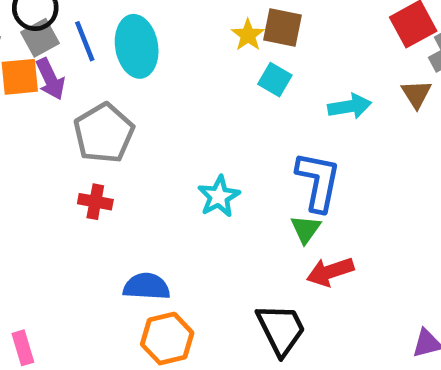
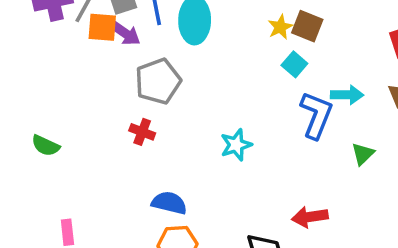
purple arrow: (50, 79) -> (125, 33), turned -40
blue L-shape: (318, 181) -> (316, 115), moved
green triangle: (306, 229) -> (363, 154), moved

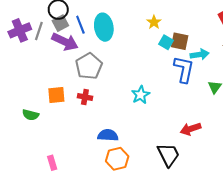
brown square: (307, 26) -> (180, 41), moved
orange square: (102, 27) -> (56, 95), moved
purple arrow: (125, 33) -> (65, 42), size x1.4

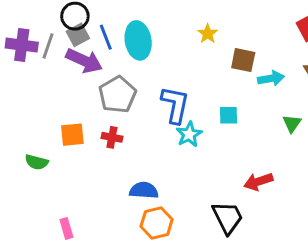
purple cross: (20, 30) -> (22, 45), turned 30
cyan square: (166, 42) -> (229, 115), moved, turned -32
blue L-shape: (184, 69) -> (175, 105), moved

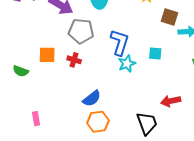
gray pentagon: (117, 95) -> (81, 31), turned 30
blue semicircle: (144, 190) -> (92, 98), turned 132

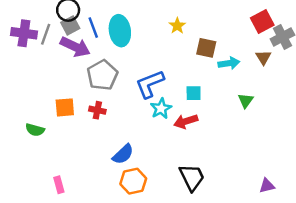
gray pentagon: (81, 31) -> (102, 75), turned -30
blue L-shape: (120, 42) -> (150, 84), turned -124
red arrow: (171, 101) -> (186, 121), moved

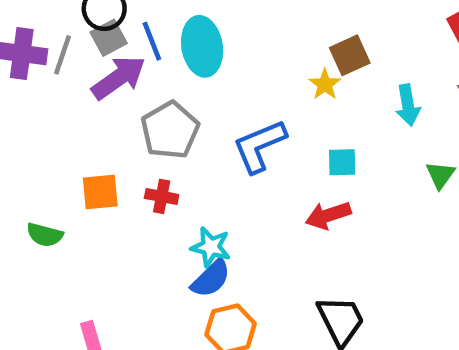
yellow star: (177, 26) -> (325, 84), moved
purple arrow: (75, 47) -> (119, 78), turned -60
brown square: (206, 48) -> (350, 55), moved, turned -36
cyan arrow: (229, 63) -> (408, 105), turned 90
cyan star: (161, 108) -> (211, 247), moved, turned -30

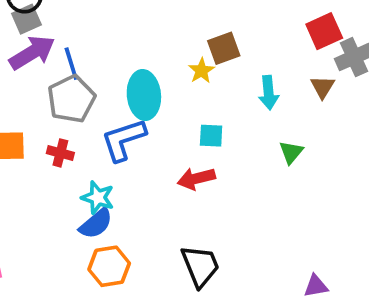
blue line: (152, 41) -> (71, 64), moved
cyan ellipse: (202, 46) -> (144, 95), moved
blue L-shape: (259, 146) -> (124, 140), moved

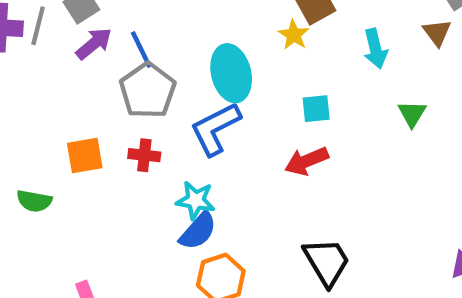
purple arrow: (32, 53) -> (94, 44), size x0.7

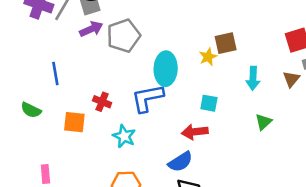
blue line: (141, 50) -> (55, 73), moved
gray pentagon: (148, 91) -> (123, 36), moved
orange square: (85, 156) -> (74, 122), moved
blue semicircle: (198, 231) -> (180, 162), moved

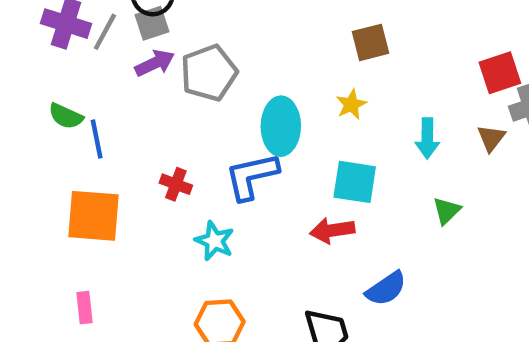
brown square: (226, 43) -> (371, 42), moved
cyan square: (209, 103) -> (355, 182), size x1.5
green semicircle: (31, 110) -> (66, 116), moved
orange square: (74, 122) -> (93, 216), moved, size x1.5
blue semicircle: (180, 162) -> (386, 289), moved

